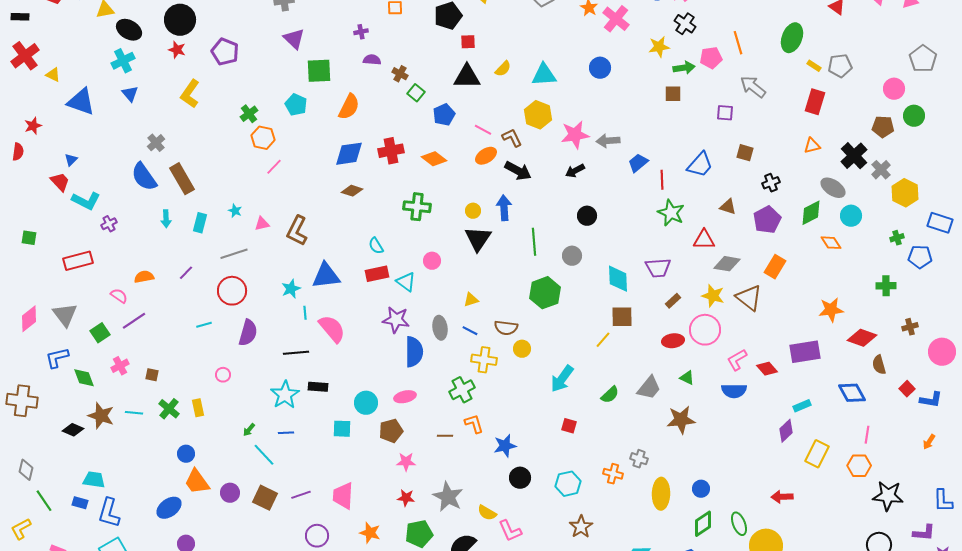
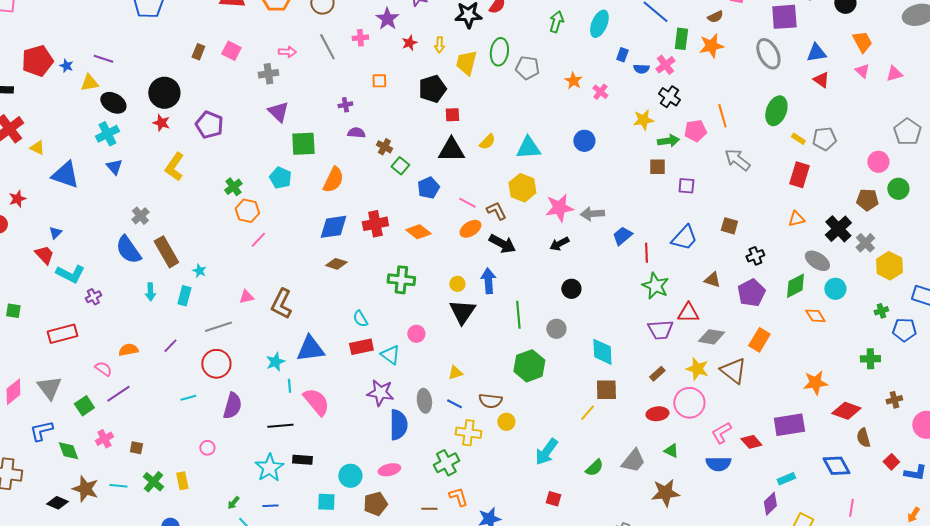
pink cross: (616, 19) -> (600, 92), size x0.6
purple square: (725, 113) -> (686, 186), moved
cyan star: (235, 211) -> (199, 271), moved
purple trapezoid: (658, 268) -> (660, 330), moved

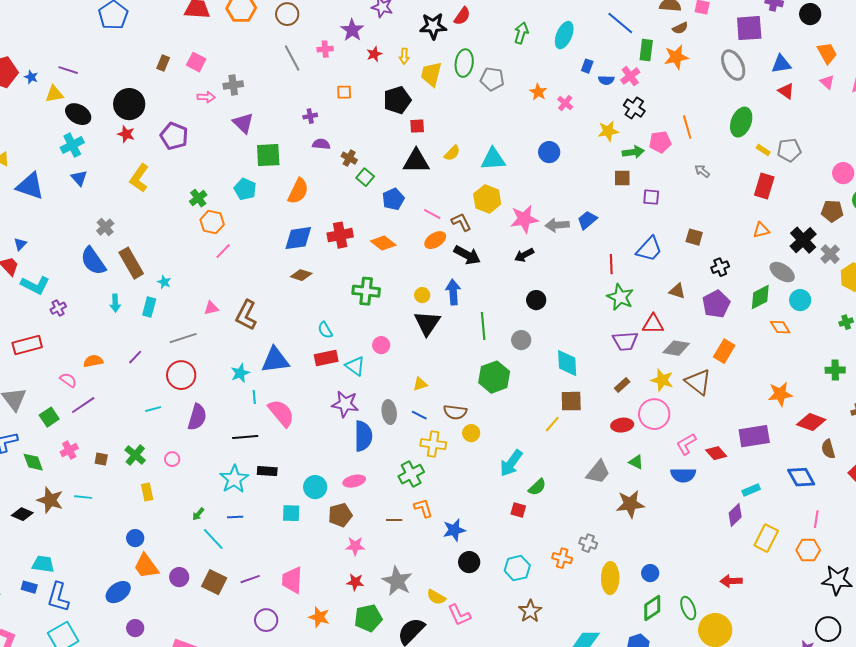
pink arrow: (287, 52) -> (206, 97), moved
gray arrow: (737, 160) -> (702, 171), size x0.6
blue trapezoid: (622, 236) -> (587, 220), moved
green semicircle: (594, 468) -> (537, 487), moved
green cross: (153, 482) -> (135, 455), moved

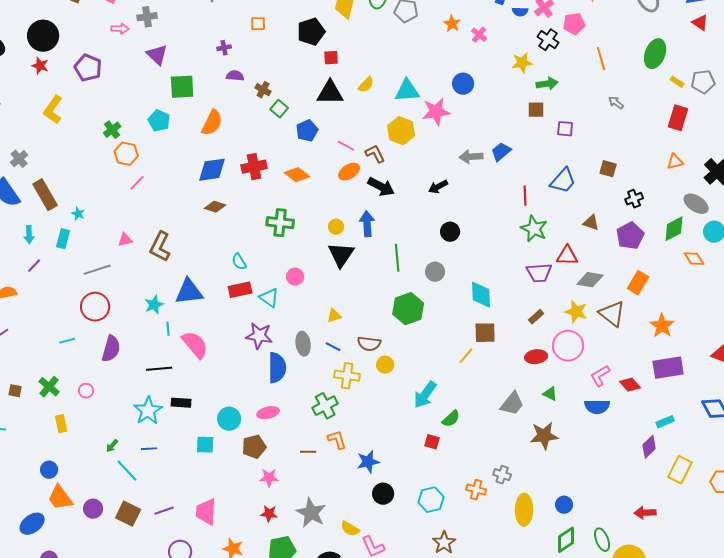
pink pentagon: (660, 142) -> (574, 24), moved
pink star: (524, 219) -> (436, 112), moved
purple line: (135, 357) -> (34, 266), moved
orange star: (780, 394) -> (662, 326), moved, turned -30

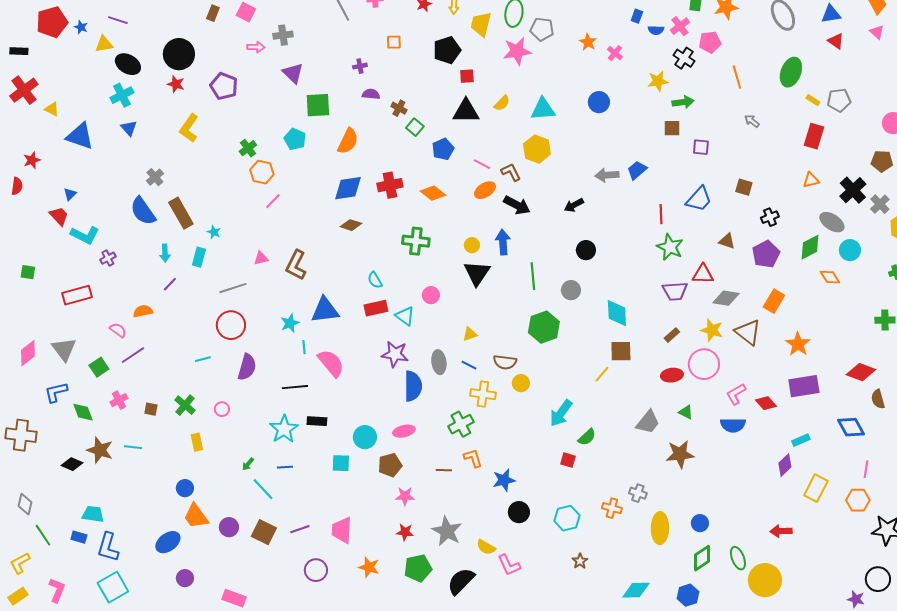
pink star: (436, 112) -> (517, 51), moved
brown star: (444, 543) -> (580, 561), size x0.7

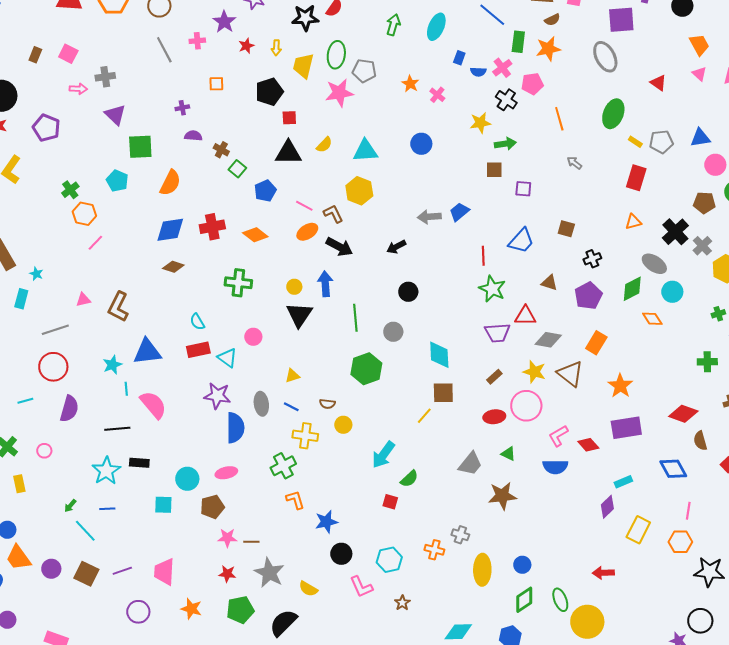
blue triangle: (831, 14) -> (700, 138), moved
brown semicircle: (505, 362) -> (327, 404), size x0.7
brown line: (444, 470) -> (251, 542), moved
pink L-shape: (509, 565) -> (361, 587), moved

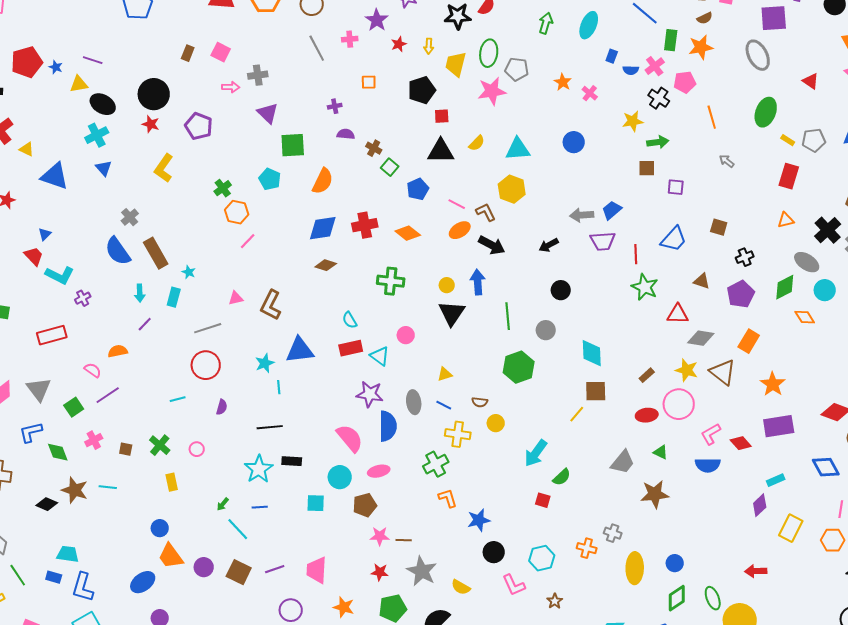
purple trapezoid: (497, 333) -> (603, 241), moved
pink semicircle: (153, 405) -> (350, 438), moved
purple semicircle: (69, 409) -> (222, 407), size x0.6

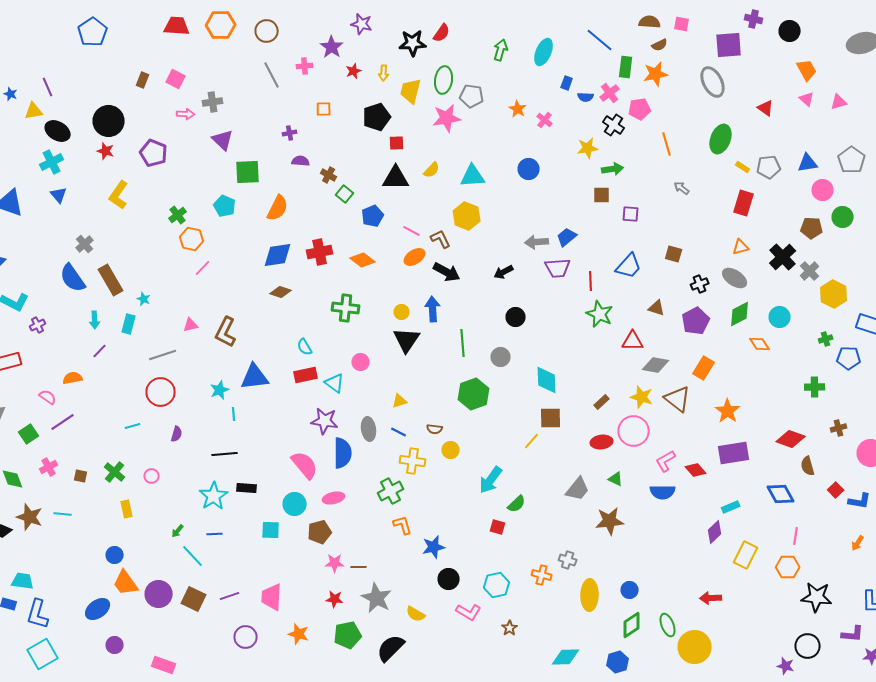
purple line: (93, 60) -> (48, 87), turned 48
gray ellipse: (807, 262) -> (735, 278), moved
purple circle: (204, 567) -> (159, 594), size x1.4
pink L-shape: (514, 585) -> (469, 612), turned -35

